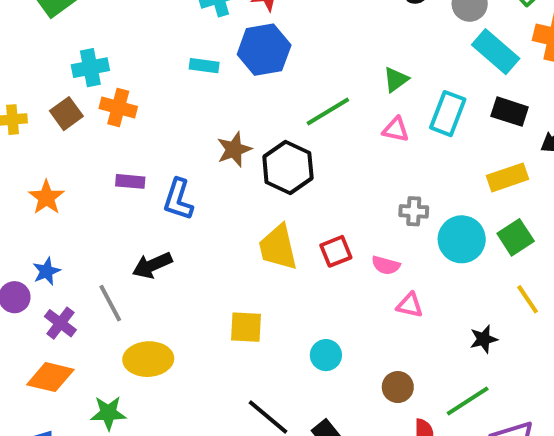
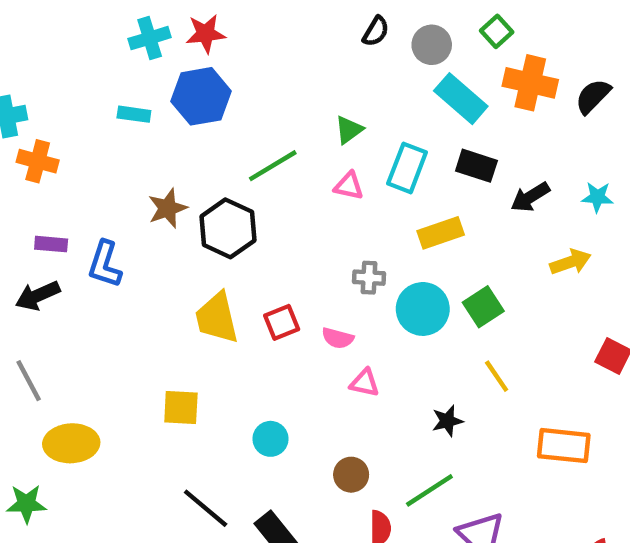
yellow rectangle: (508, 177) -> (441, 233), moved
black arrow: (152, 265) -> (38, 296), moved

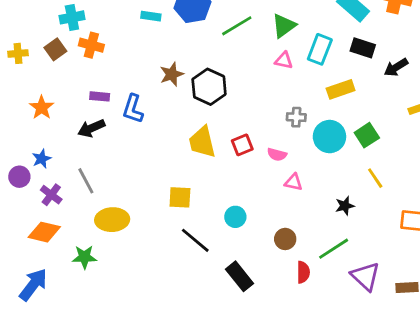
green triangle: (349, 130) -> (284, 26), size x1.4
green line: (273, 166) -> (237, 26), moved
black line: (206, 508) -> (195, 240), moved

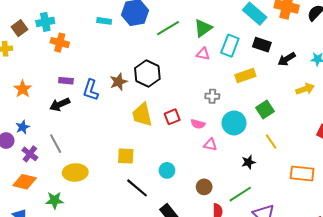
brown square: (55, 49) -> (20, 28), moved
brown star: (172, 74) -> (119, 82), moved
cyan circle: (329, 137) -> (234, 123), moved

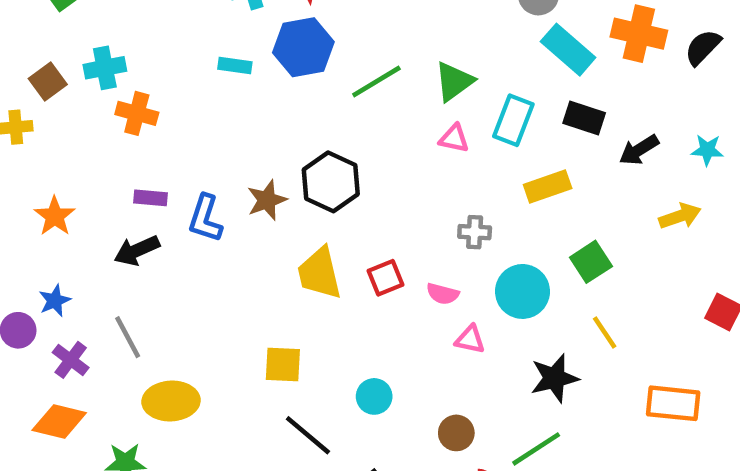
black star: (248, 162) -> (554, 378), size x1.5

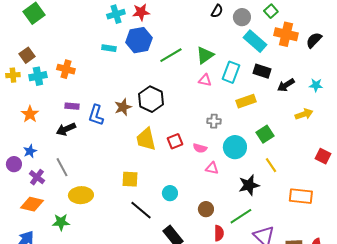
cyan cross: (105, 68) -> (38, 76), moved

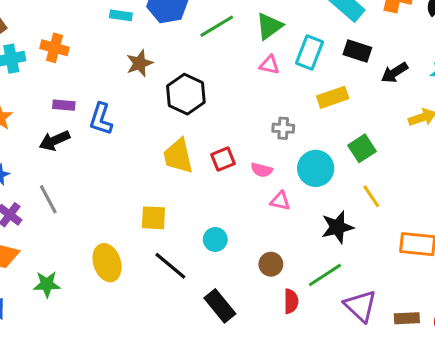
brown star: (123, 107) -> (140, 63), moved
yellow ellipse: (81, 195) -> (107, 263), moved, turned 75

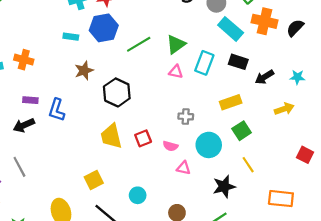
yellow rectangle: (333, 97) -> (231, 102), moved
yellow square: (153, 218) -> (94, 180), turned -30

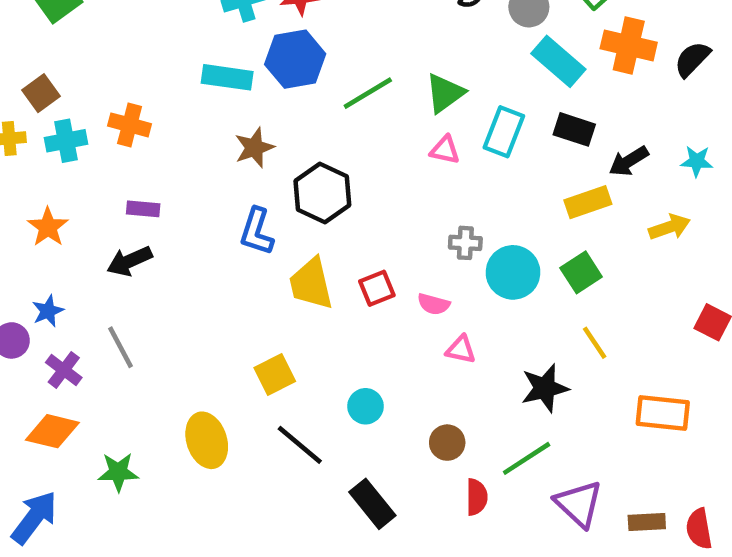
cyan rectangle: (71, 37) -> (227, 77), size x1.5
yellow rectangle: (231, 102) -> (588, 202), moved
blue L-shape: (57, 110) -> (257, 232), moved
cyan circle: (209, 145) -> (513, 272), moved

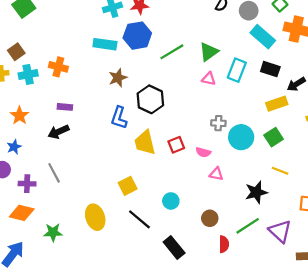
blue star: (48, 311) -> (14, 147), moved
yellow line: (595, 343) -> (280, 171), turned -35
purple cross: (64, 370) -> (27, 184), turned -35
purple triangle: (579, 504) -> (280, 231), moved

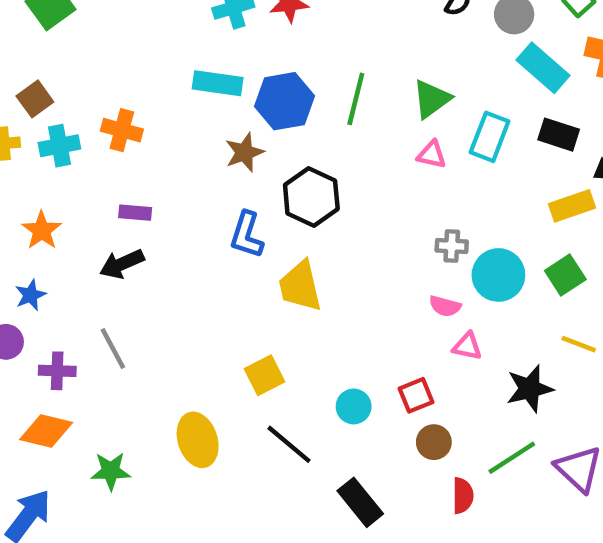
blue hexagon: (137, 36) -> (285, 101), moved
green line: (172, 52) -> (356, 99), turned -45
red square: (176, 145) -> (416, 395), moved
pink semicircle: (203, 152) -> (445, 306), moved
pink triangle: (216, 174) -> (467, 346), moved

